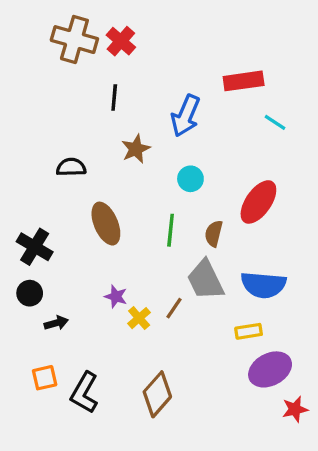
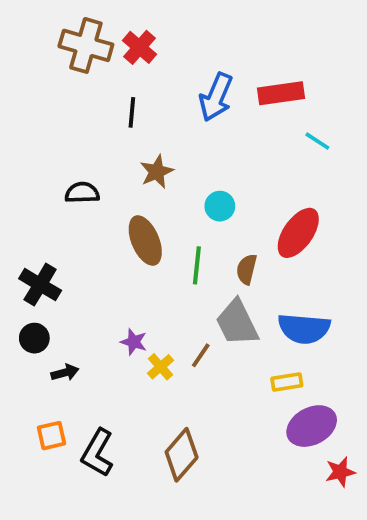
blue arrow: (186, 116) -> (216, 97), moved
brown ellipse: (106, 224) -> (145, 241), moved

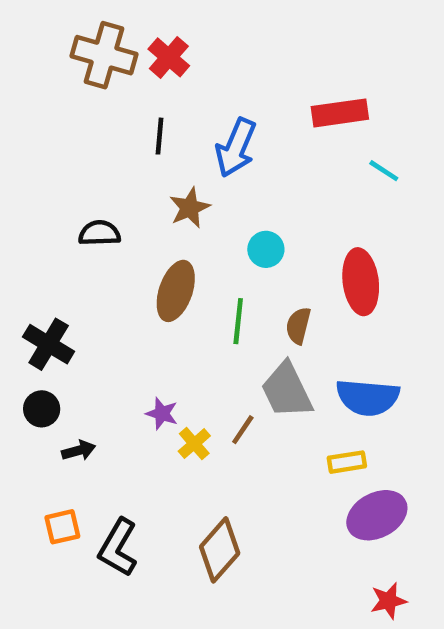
blue arrow: (216, 97) -> (236, 148), moved
red ellipse: (298, 233) -> (361, 282), turned -42
brown ellipse: (145, 241) -> (176, 291), turned 42
red star: (340, 472) -> (388, 601), moved

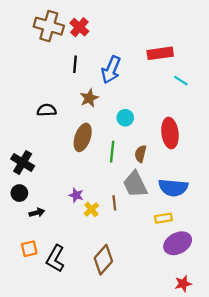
brown line: (243, 430) -> (114, 203), turned -40

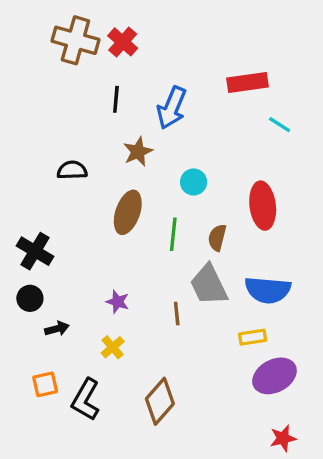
yellow cross: (91, 209) -> (113, 347), moved

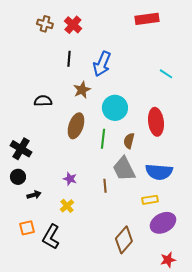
brown cross: (75, 40) -> (45, 24), size x0.6
red rectangle: (247, 82) -> (147, 19), moved
cyan circle: (194, 182) -> (115, 108), size x1.6
brown diamond: (160, 401) -> (124, 240), moved

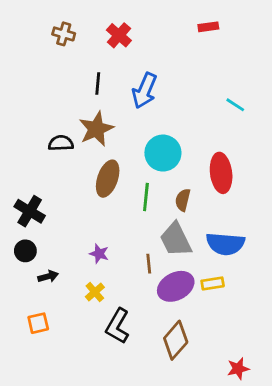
red rectangle: (147, 19) -> (208, 27), size x0.6
red cross: (73, 25) -> (119, 35), moved
brown star: (82, 90) -> (96, 129), moved, size x1.4
purple ellipse: (163, 223) -> (176, 286), moved
black L-shape: (51, 237) -> (118, 326), moved

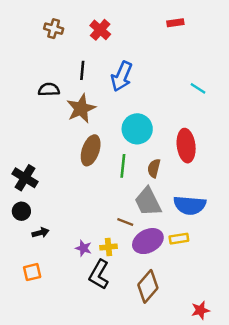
black semicircle: (61, 143) -> (49, 89), moved
purple star: (99, 254) -> (83, 248), moved
brown line: (149, 264) -> (125, 222), turned -63
yellow cross: (95, 292) -> (109, 247), moved, turned 35

